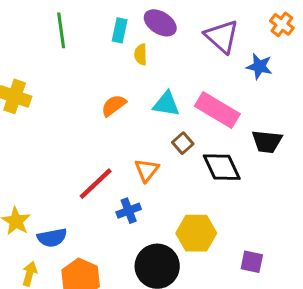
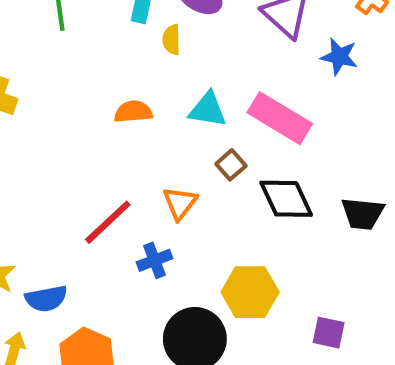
orange semicircle: (114, 105) -> (133, 112), turned 32
black trapezoid: (267, 142) -> (363, 214), moved

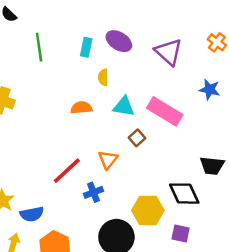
yellow semicircle: (172, 40) -> (103, 77), moved
blue star: (339, 57) -> (210, 90), moved
black diamond: (286, 199) -> (184, 194), moved
purple square: (329, 333) -> (181, 233), moved

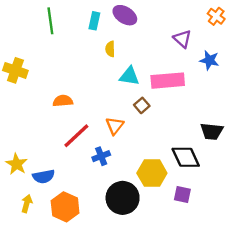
purple triangle: (168, 52) -> (182, 39), moved, size x0.7
orange semicircle: (81, 108) -> (63, 101), moved
pink rectangle: (165, 111) -> (168, 81), turned -36

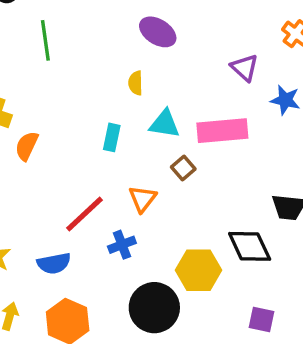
cyan rectangle: (94, 21) -> (112, 137), moved
orange semicircle: (63, 101) -> (27, 146), moved, turned -60
blue semicircle: (44, 176) -> (54, 263), moved
purple square: (182, 194) -> (262, 320), moved

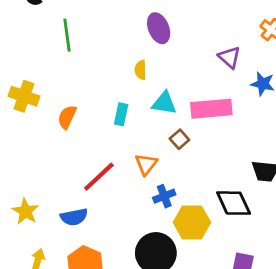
purple ellipse: (158, 32) -> (159, 28), turned 36
orange semicircle: (27, 146) -> (67, 117), moved
blue cross: (122, 245) -> (164, 196), moved

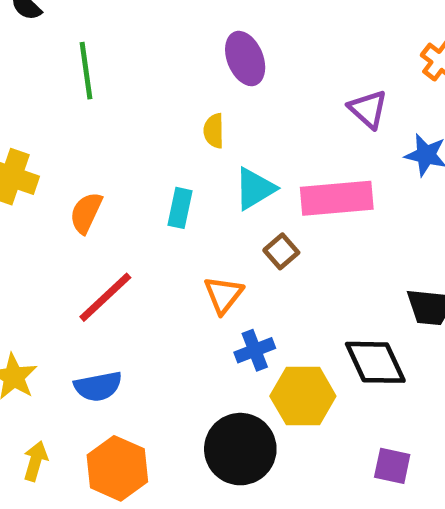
cyan triangle: (164, 103) -> (255, 189), turned -40
red line: (99, 177) -> (105, 297), moved

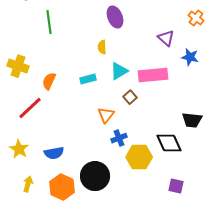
cyan rectangle: (180, 208) -> (88, 79), turned 63
red line: (105, 297) -> (30, 108), moved
black circle: (240, 449) -> (95, 176), moved

